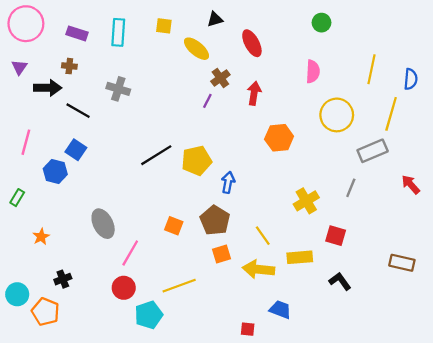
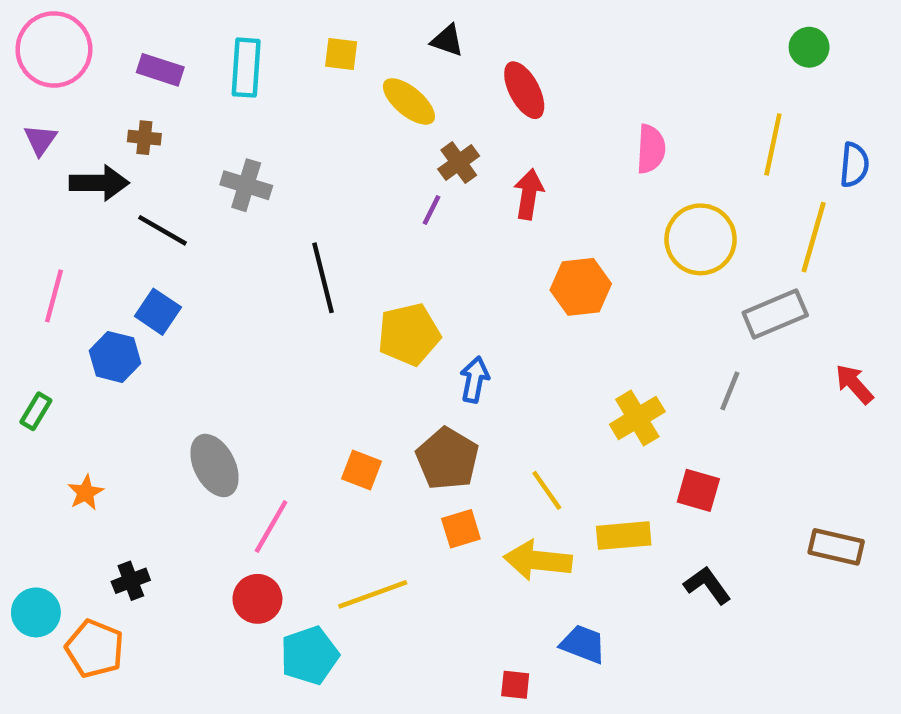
black triangle: (215, 19) -> (447, 40), turned 35
green circle: (321, 23) -> (809, 47), moved
black line: (156, 155) -> (323, 278), moved, turned -72

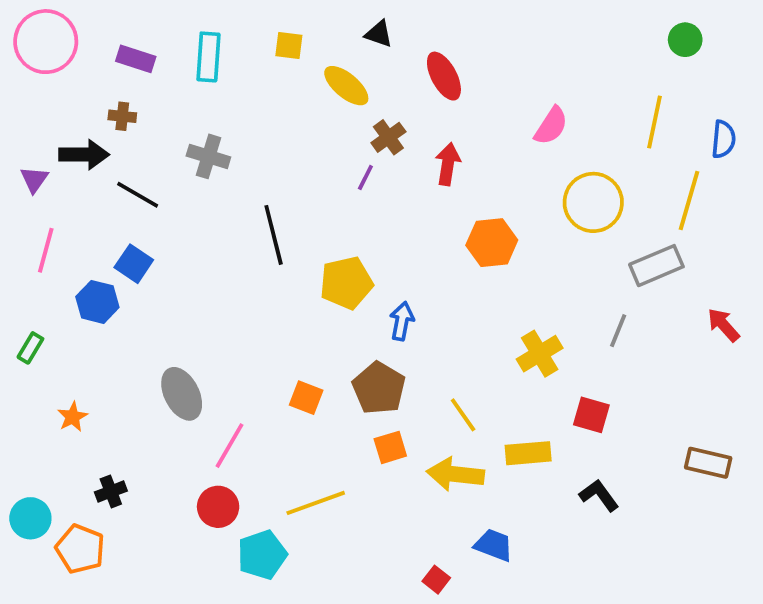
purple triangle: (40, 140) -> (34, 179), moved
pink semicircle: (651, 149) -> (551, 126), turned 30
red square: (515, 685) -> (436, 580), turned 32

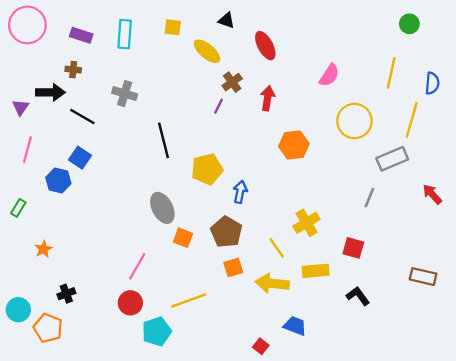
yellow cross: (540, 354) -> (306, 223), moved
gray ellipse: (182, 394) -> (162, 208), moved

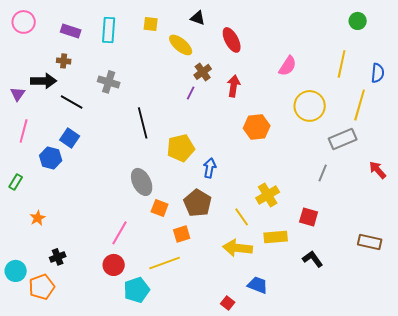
pink circle: (27, 25) -> (24, 22), size x0.7
orange square: (233, 267) -> (182, 234), moved
orange pentagon: (48, 328) -> (42, 287), turned 30

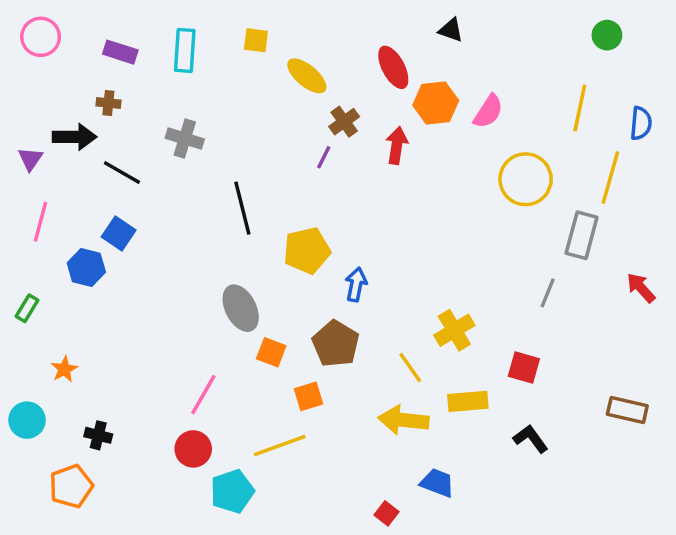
black triangle: (198, 18) -> (451, 30), moved
orange hexagon: (257, 127) -> (436, 103), moved
gray rectangle: (343, 139) -> (582, 235), turned -52
black cross: (58, 257) -> (98, 435), turned 35
cyan circle: (16, 271) -> (27, 420), moved

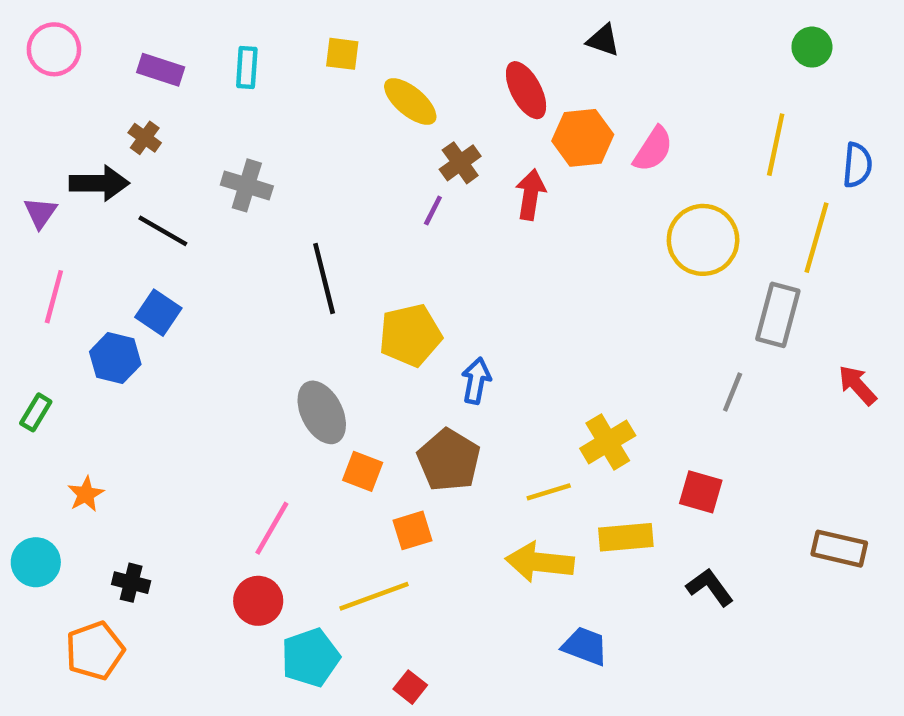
cyan rectangle: (185, 50) -> (247, 67), size x0.7
brown cross: (108, 103) -> (145, 138), turned 30
yellow line: (410, 368) -> (549, 492), turned -72
red square: (387, 513) -> (410, 687), moved

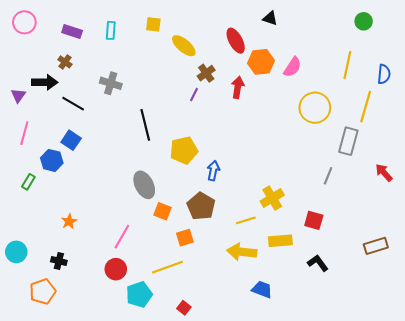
green rectangle: (36, 412) -> (28, 182), moved
orange star: (86, 494) -> (69, 221), moved
brown rectangle: (839, 549) -> (376, 246), turned -30

